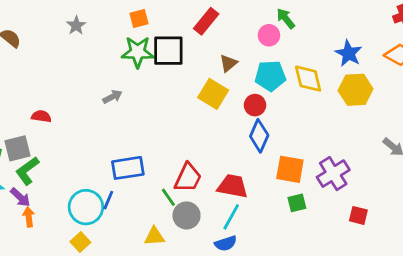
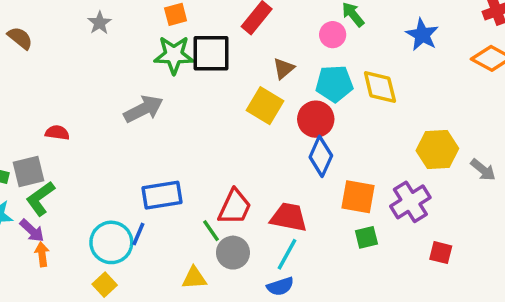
blue star: (349, 53) -> (422, 35), moved
yellow hexagon: (356, 90) -> (437, 150), moved
gray arrow: (112, 97) -> (143, 109), size x1.6
red circle: (255, 105) -> (316, 119), size x1.4

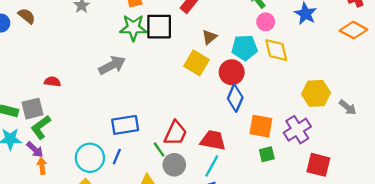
pink circle: (333, 35) -> (266, 22), moved
blue line: (138, 234) -> (117, 157), moved
red square: (441, 253) -> (318, 165), size x1.5

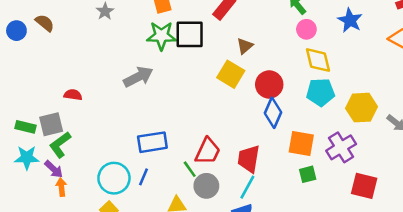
cyan pentagon: (245, 48) -> (321, 92), moved
red trapezoid: (213, 140) -> (249, 159), turned -92

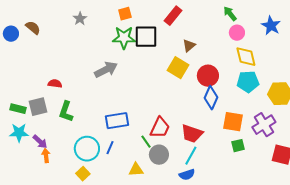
green L-shape: (60, 145) -> (66, 112), moved, turned -35
red trapezoid: (249, 159) -> (192, 134), turned -80

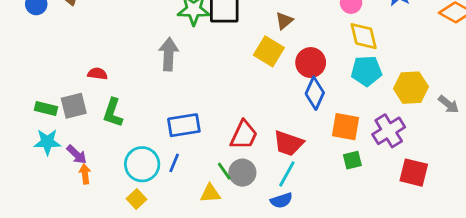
gray arrow: (106, 70) -> (169, 54), turned -60
green line: (146, 142) -> (224, 171), moved

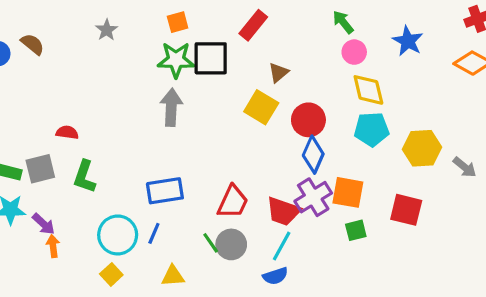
gray arrow: (169, 54) -> (171, 107), moved
purple cross: (389, 131) -> (313, 197), moved
red square: (414, 173) -> (406, 210), moved
yellow triangle: (210, 193) -> (173, 276), moved

